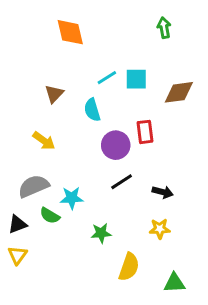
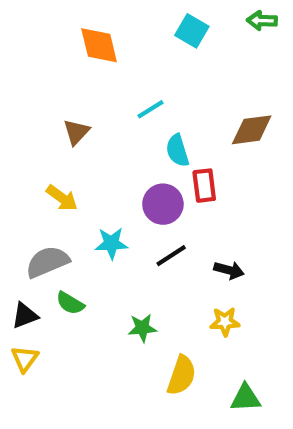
green arrow: (164, 28) -> (262, 21), moved, turned -78
cyan square: (136, 79) -> (192, 31), moved, turned 30
cyan semicircle: (92, 110) -> (177, 150), moved
cyan star: (72, 198) -> (111, 243), moved

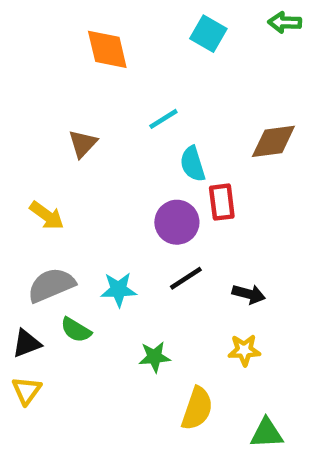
yellow arrow: (62, 198) -> (47, 215), moved
cyan star: (111, 243) -> (119, 290), moved

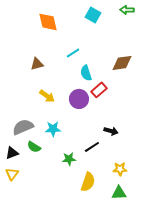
brown triangle: (83, 144) -> (37, 64), turned 32
red rectangle: (222, 202) -> (99, 90), turned 56
yellow arrow: (47, 215) -> (47, 96), moved
black line: (186, 278) -> (92, 147), moved
yellow star: (244, 350) -> (120, 169), moved

